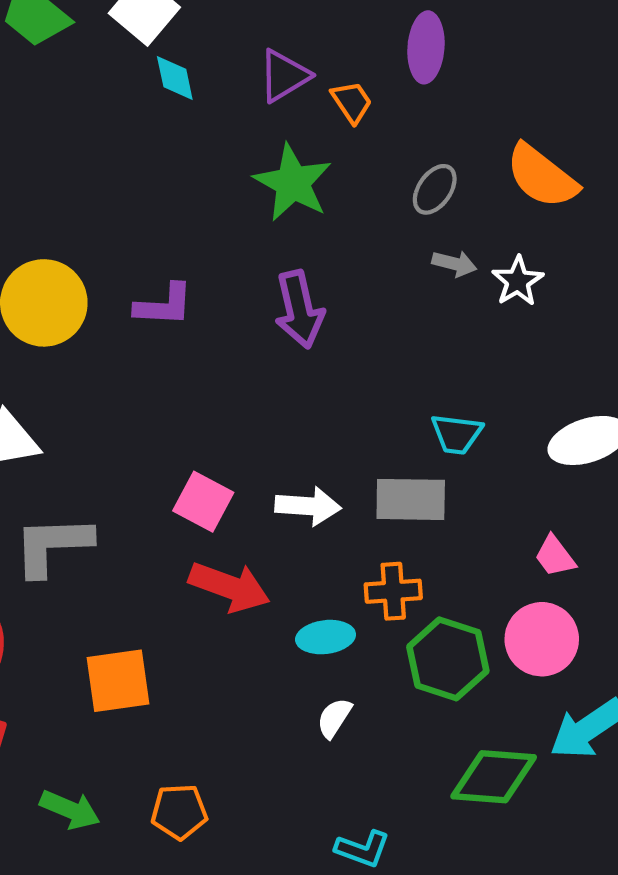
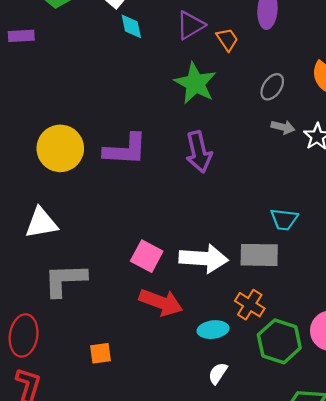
purple L-shape: (164, 305) -> (125, 150), size x1.4
white arrow: (308, 506) -> (204, 258), size x1.4
orange cross: (393, 591) -> (250, 305), turned 36
orange square: (118, 681) -> (101, 353), size x0.6

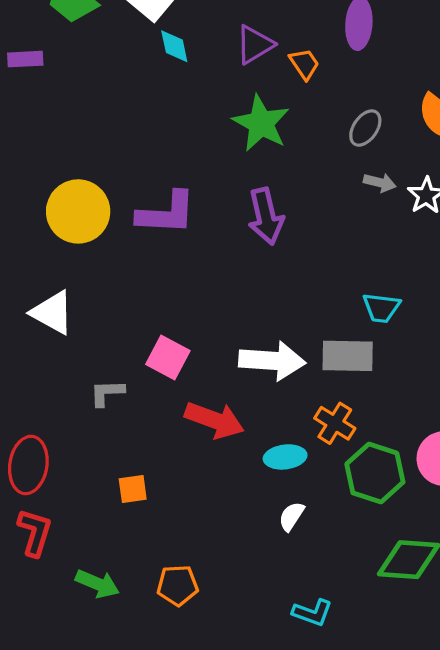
white triangle: (41, 223) -> (52, 313), turned 39
pink square: (147, 256) -> (168, 357), moved
gray L-shape: (65, 280) -> (107, 393), moved, size x0.6

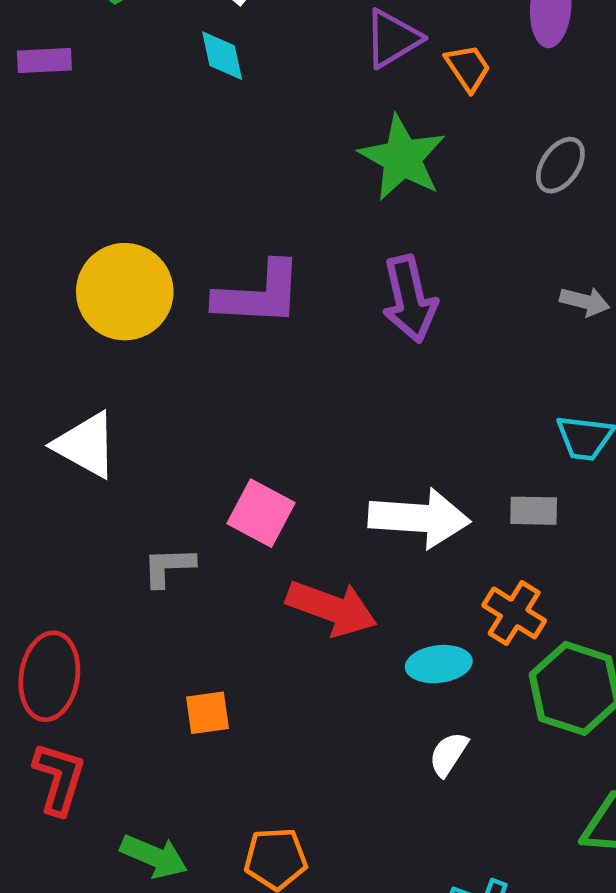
cyan diamond: (174, 46) -> (222, 56), moved
gray arrow: (380, 183) -> (585, 301), moved
gray rectangle: (348, 356) -> (534, 511), size x0.6

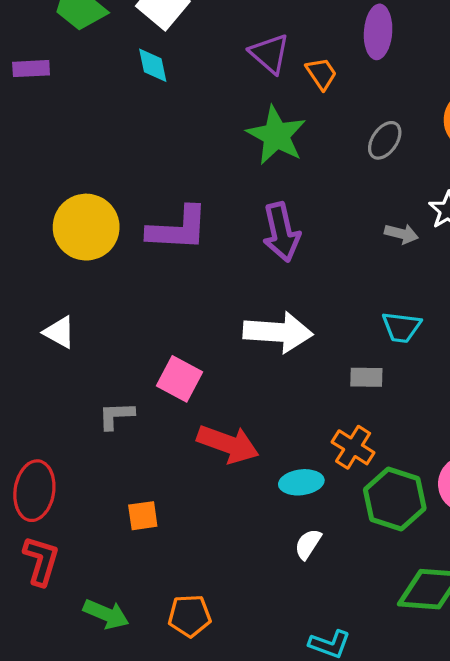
purple triangle: (392, 39) -> (270, 54), turned -48
white triangle: (86, 445) -> (59, 332), size x0.7
white arrow: (419, 518) -> (278, 332), moved

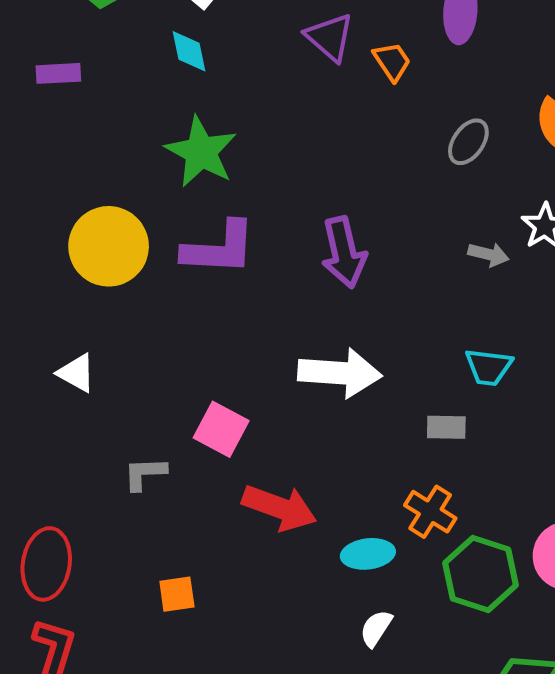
purple rectangle: (31, 69) -> (58, 73), moved
green star: (276, 135) -> (201, 152), moved

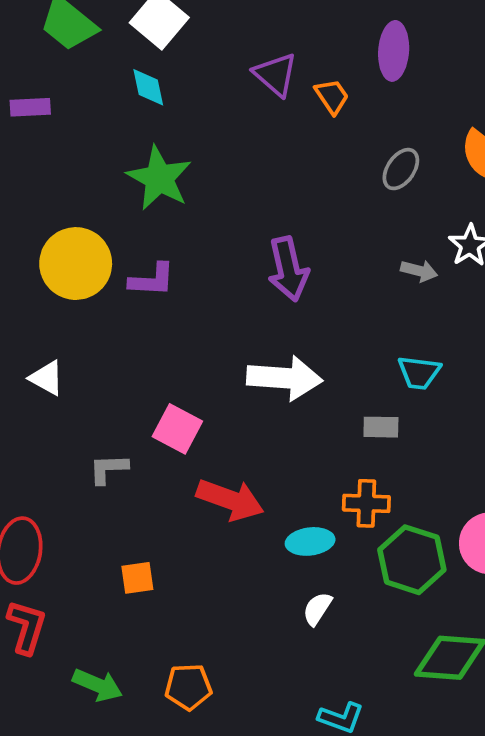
purple L-shape: (219, 248) -> (152, 280), moved, size x0.7
orange cross: (430, 512) -> (366, 503), turned -30

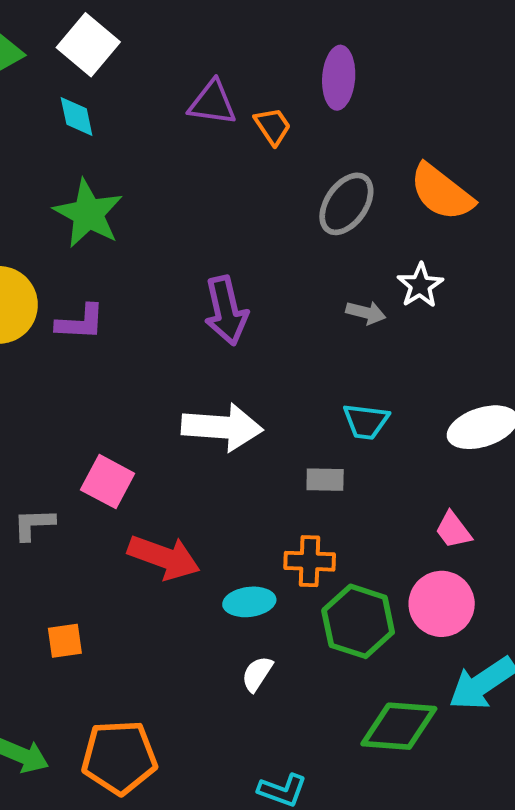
purple triangle: (276, 75) -> (212, 103), turned -33
gray ellipse: (401, 169) -> (346, 204), size x1.4
orange pentagon: (188, 687) -> (119, 757), size x1.5

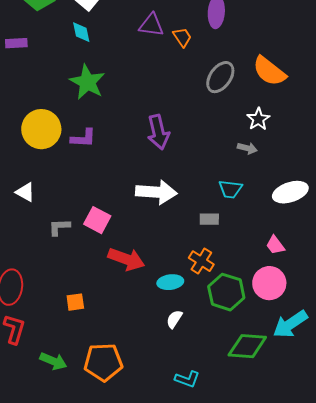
gray arrow: (366, 313) -> (247, 148), moved
gray L-shape: (34, 524) -> (59, 227), moved
orange cross: (310, 561) -> (201, 261), turned 30

